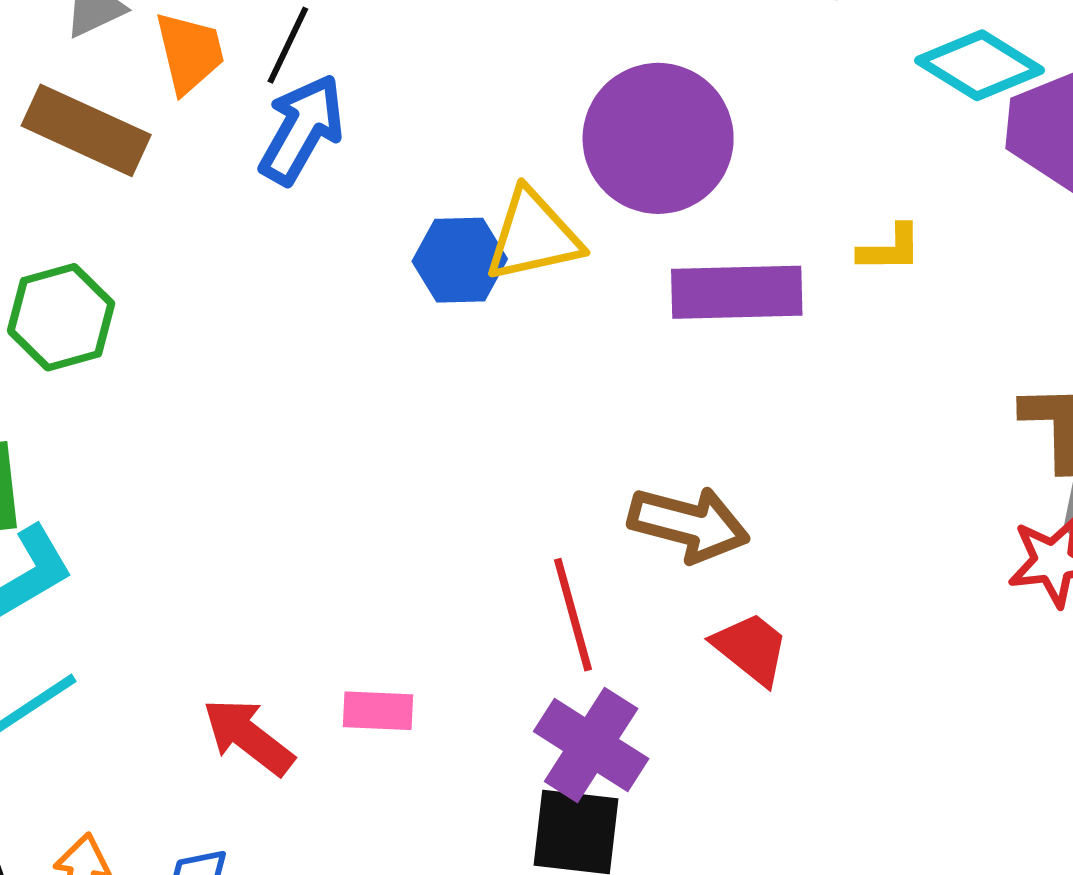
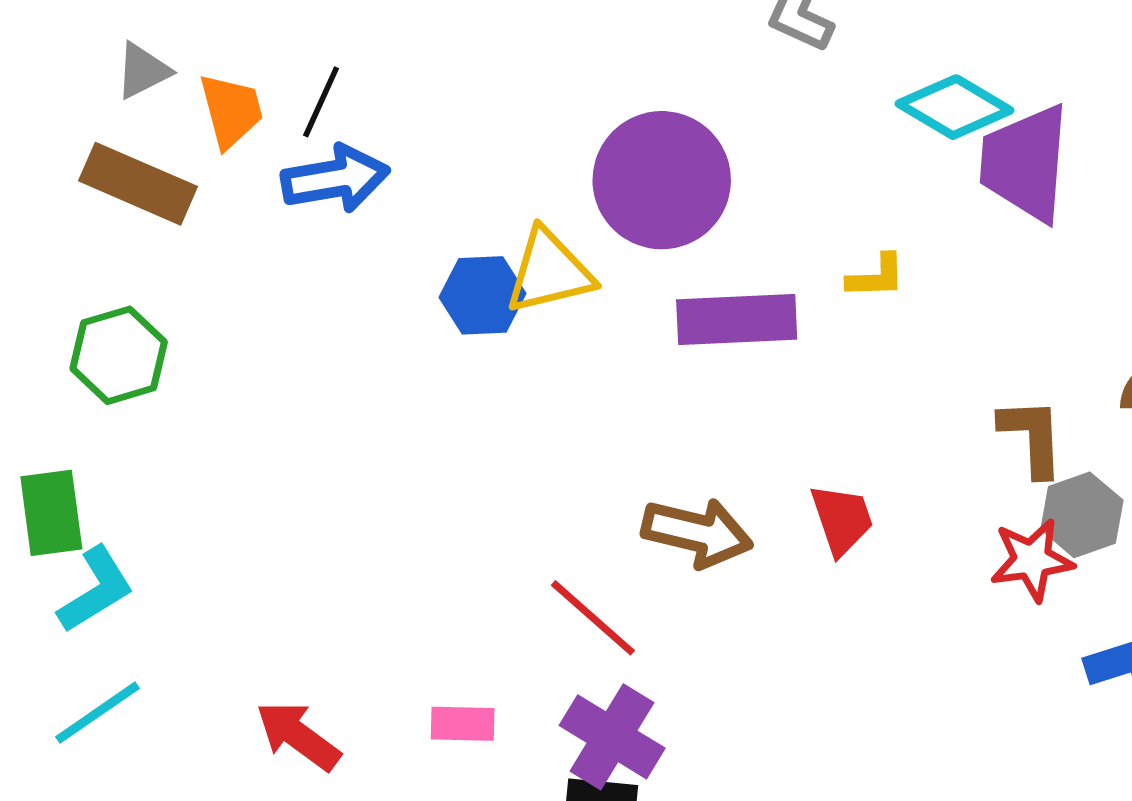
blue arrow: (302, 129) -> (335, 179), turned 52
red line: (573, 615) -> (593, 618), turned -32
red trapezoid: (751, 648) -> (842, 519), moved, turned 34
pink rectangle: (378, 711) -> (463, 724), moved

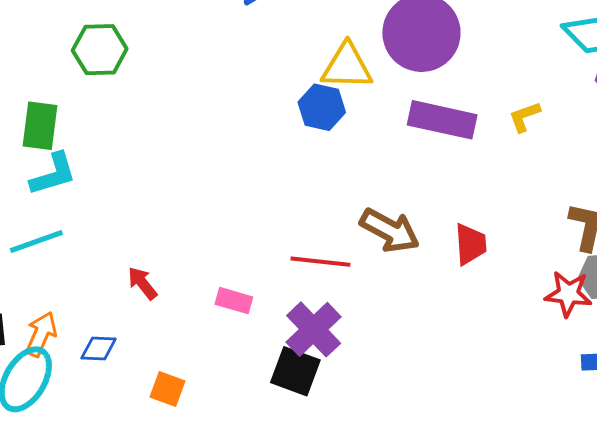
yellow L-shape: (876, 277) -> (524, 117), turned 147
blue hexagon: (483, 295) -> (322, 107), moved
red line: (593, 618) -> (320, 262), turned -50
red arrow: (298, 736) -> (142, 283), size x0.7

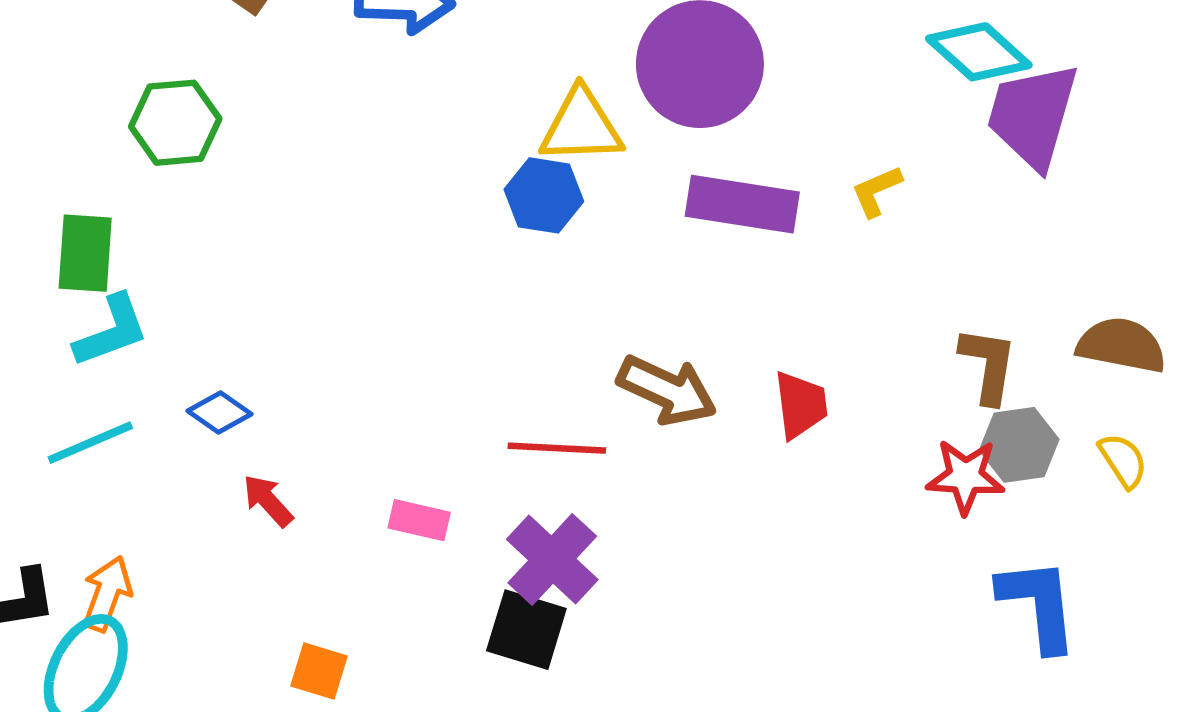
blue diamond: (99, 349) -> (219, 413), moved, turned 36

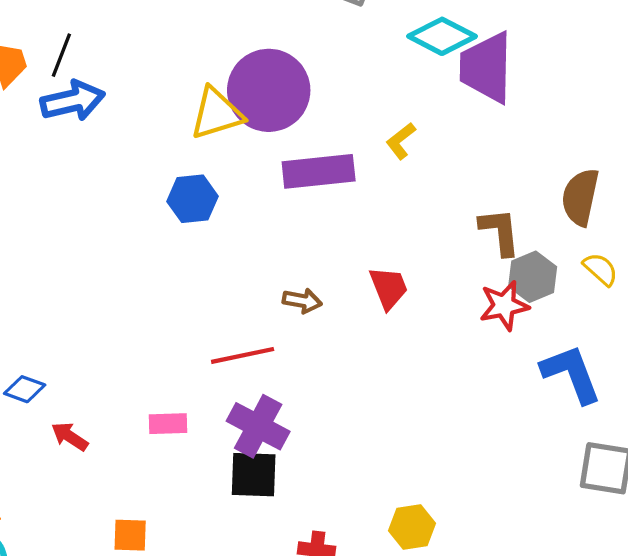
yellow triangle: (581, 126) -> (217, 113), moved
brown semicircle: (1121, 345) -> (580, 197), turned -74
brown arrow: (667, 390) -> (302, 301), size x0.6

